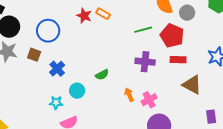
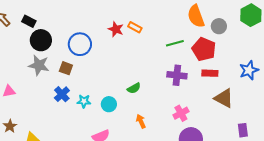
blue cross: (57, 69) -> (62, 94), moved
orange arrow: (129, 95) -> (141, 121), moved
cyan star: (56, 103) -> (84, 101), moved

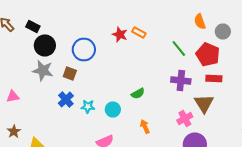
orange semicircle: (196, 16) -> (200, 22), size x0.7
green line: (175, 43) -> (179, 48), turned 66
brown triangle: (224, 98) -> (204, 104), moved, turned 30

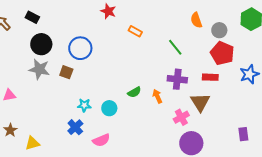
black rectangle: (33, 26) -> (32, 17), moved
red star: (120, 34) -> (108, 11), moved
red pentagon: (208, 54) -> (222, 53), moved
blue cross: (66, 100) -> (75, 127), moved
orange arrow: (145, 126) -> (157, 96), moved

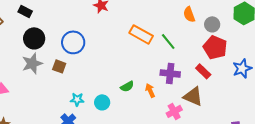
orange rectangle: (135, 31) -> (141, 34), moved, size x1.6
gray star: (39, 69) -> (32, 63), turned -30
red rectangle: (210, 77) -> (203, 71), turned 42
brown triangle: (200, 102) -> (193, 96), turned -35

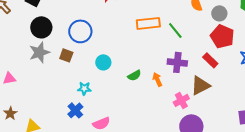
orange rectangle: (141, 34) -> (148, 23), turned -35
brown triangle: (193, 96) -> (200, 85), turned -50
cyan circle: (102, 102) -> (103, 62), moved

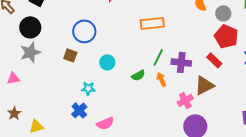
black circle: (41, 27) -> (30, 27), moved
green line: (175, 30) -> (158, 57), moved, turned 66
gray star: (39, 52) -> (30, 52), moved

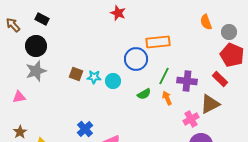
blue circle: (84, 31) -> (136, 59), moved
cyan star: (88, 88) -> (94, 77), moved

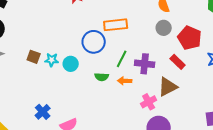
gray circle: (229, 32) -> (164, 28), moved
green semicircle: (144, 94) -> (102, 77), turned 32
orange arrow: (167, 98) -> (125, 81), turned -64

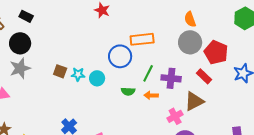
gray circle: (164, 28) -> (190, 42), size x1.5

